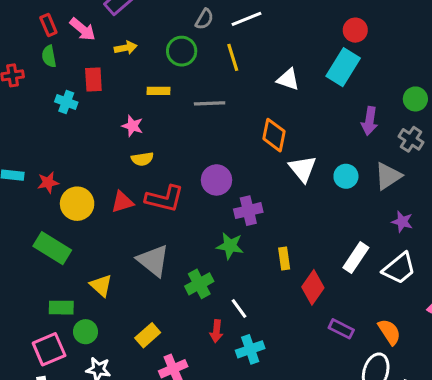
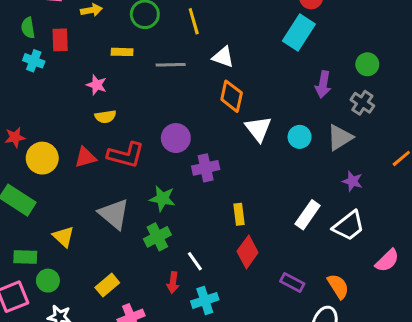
green semicircle: (49, 56) -> (28, 28), moved
white triangle: (288, 79) -> (223, 57), moved
green star: (230, 246) -> (162, 198), moved
red diamond: (313, 287) -> (248, 252), moved

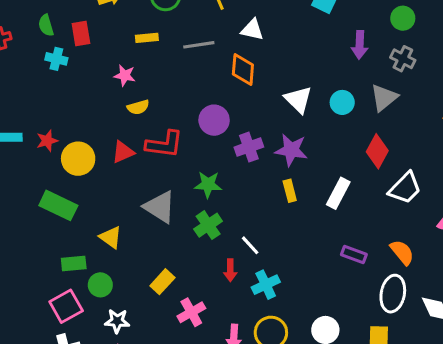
orange diamond: (232, 96) -> (243, 69), moved
purple star: (352, 181) -> (291, 150), moved, size x1.5
white rectangle: (308, 215) -> (338, 193), moved
red diamond: (248, 252) -> (377, 151), moved

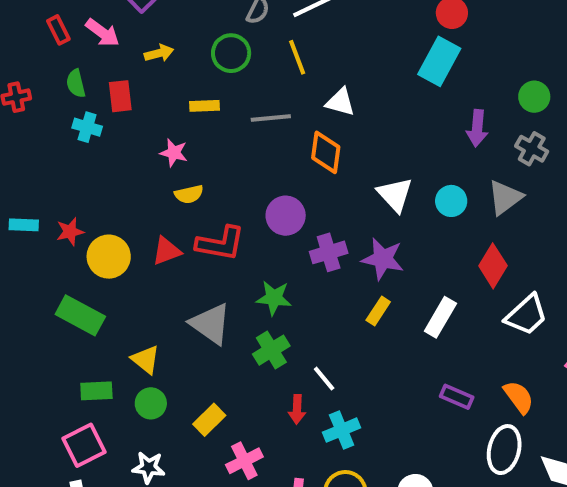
yellow rectangle: (290, 191) -> (378, 311), turned 45
green circle: (100, 285) -> (151, 403), moved

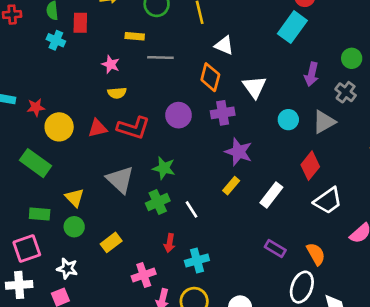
gray line: (271, 118) -> (160, 57), moved
white triangle: (395, 195) -> (254, 87), moved
purple cross: (329, 252) -> (223, 113), moved
white line: (324, 379) -> (192, 209), moved
pink cross: (244, 461) -> (144, 275), moved

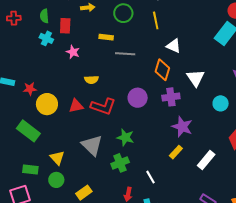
pink star: (111, 64) -> (73, 52), moved
white line: (192, 209) -> (150, 177), moved

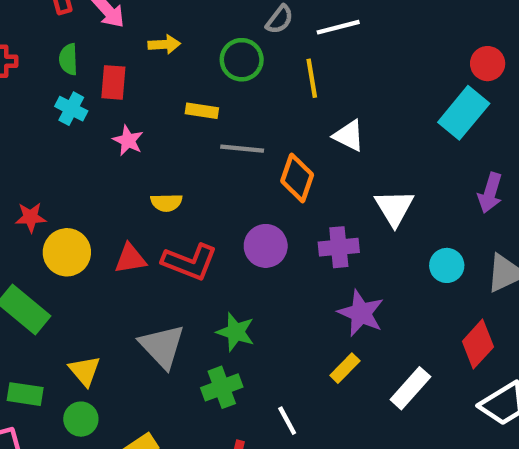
orange diamond: (162, 70) -> (297, 178), moved

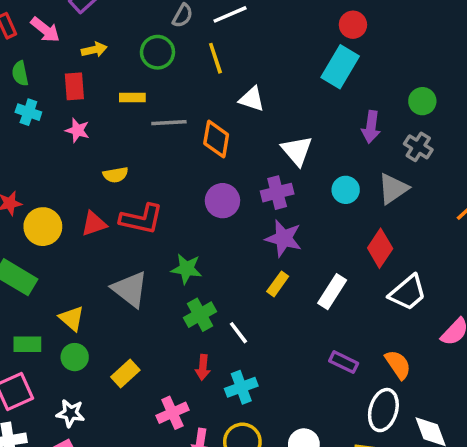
red rectangle: (113, 82) -> (74, 86), moved
purple circle: (266, 246) -> (222, 201), moved
purple cross: (339, 247) -> (277, 193), moved
green cross: (222, 387) -> (200, 315), moved

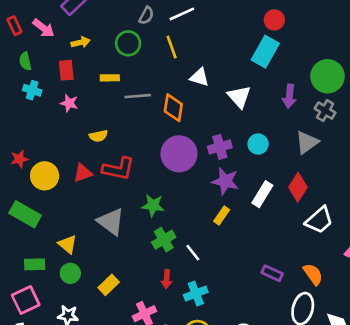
green circle: (422, 101) -> (327, 76), size x1.6
white triangle: (297, 151) -> (239, 97), moved
cyan circle: (346, 190) -> (258, 144), moved
purple circle: (222, 201) -> (179, 154), size x1.4
white rectangle: (332, 292) -> (262, 194), moved

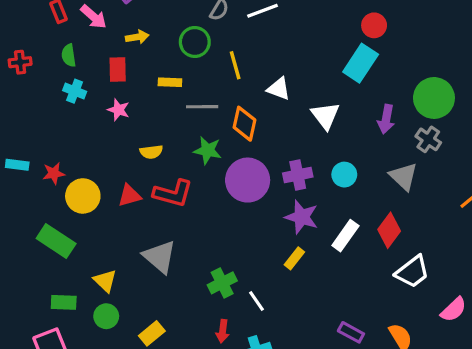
yellow line: (172, 47) -> (235, 65), moved
gray triangle: (307, 142) -> (404, 176), turned -45
green star: (153, 205) -> (208, 150), moved

